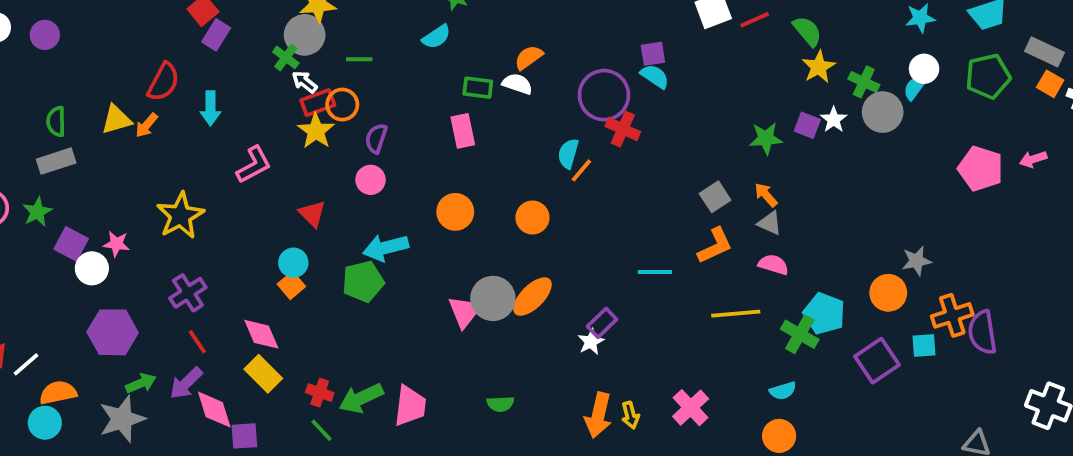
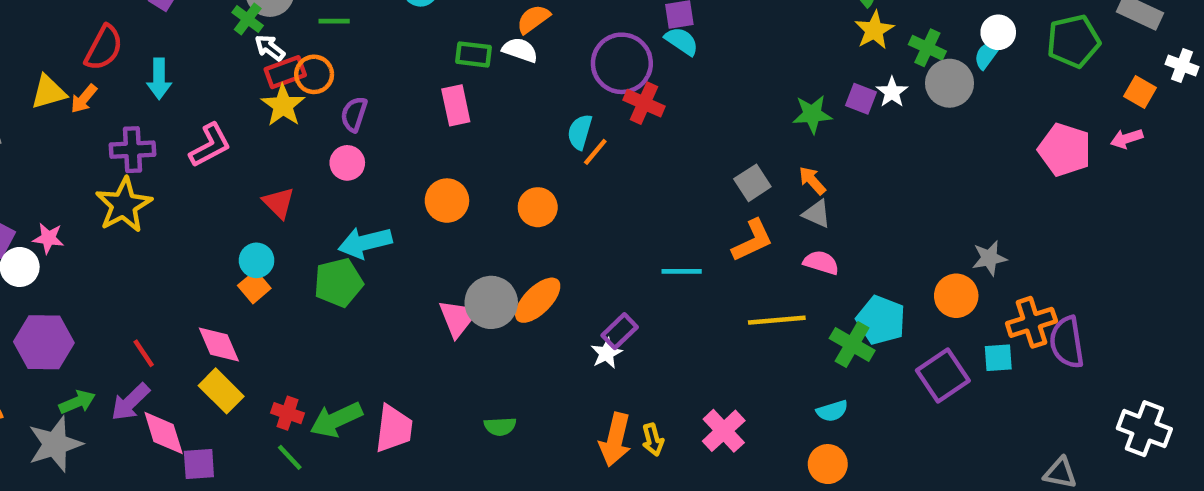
orange square: (1050, 84) -> (1140, 92), moved
purple cross: (188, 293) -> (133, 150), moved, turned 30

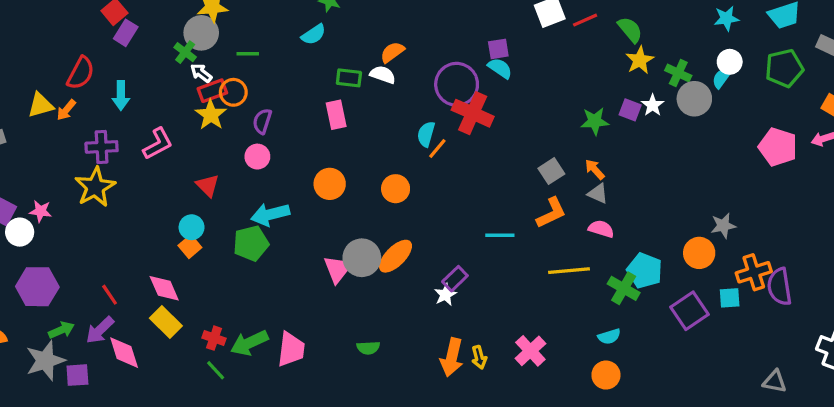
red cross: (644, 103) -> (473, 113), size x1.4
purple square: (199, 464) -> (77, 375), moved

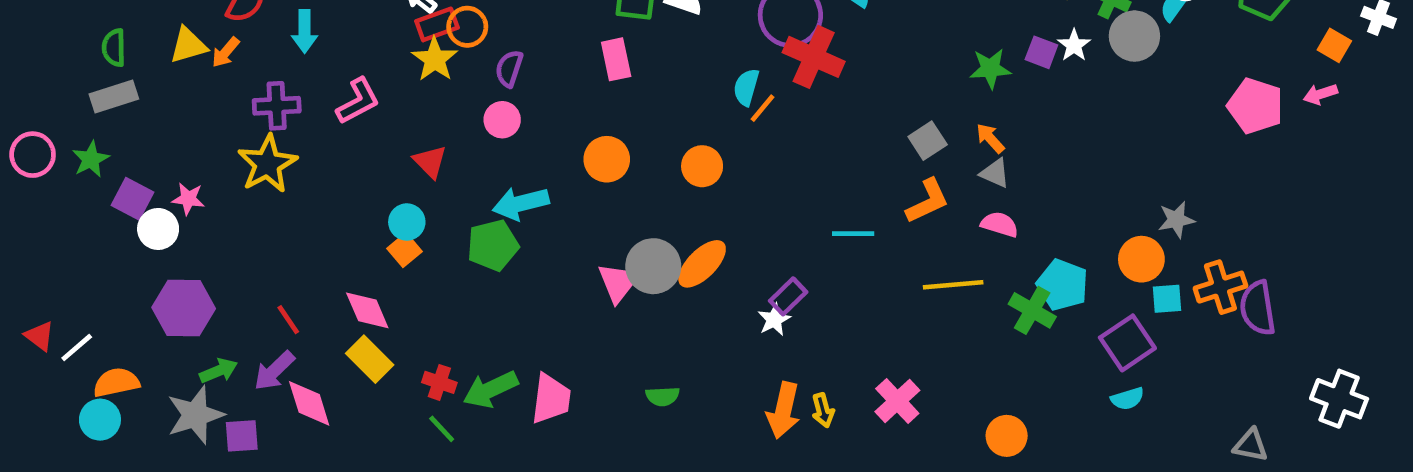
cyan square: (730, 298) -> (1167, 299), moved
cyan semicircle: (609, 336) -> (1127, 399), moved

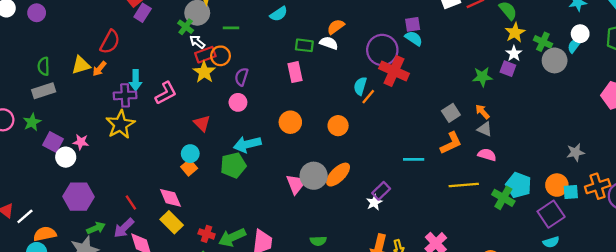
cyan arrow: (305, 31) -> (136, 80), moved
white star: (1074, 45) -> (514, 53), moved
orange circle: (1141, 259) -> (557, 185), moved

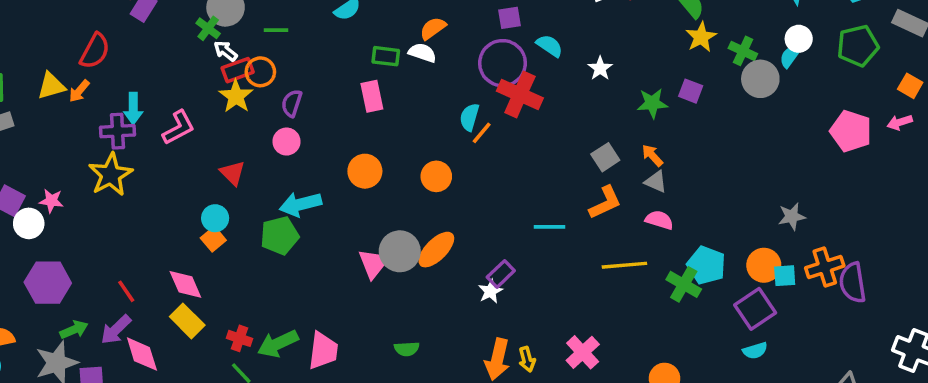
purple square: (413, 24) -> (509, 18), moved
white star: (514, 53) -> (600, 68), moved

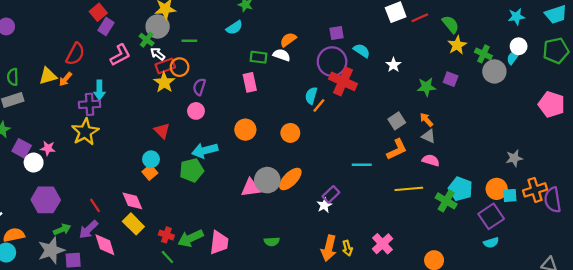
pink L-shape: (179, 128) -> (120, 55), moved
pink triangle: (374, 263) -> (251, 188), turned 45

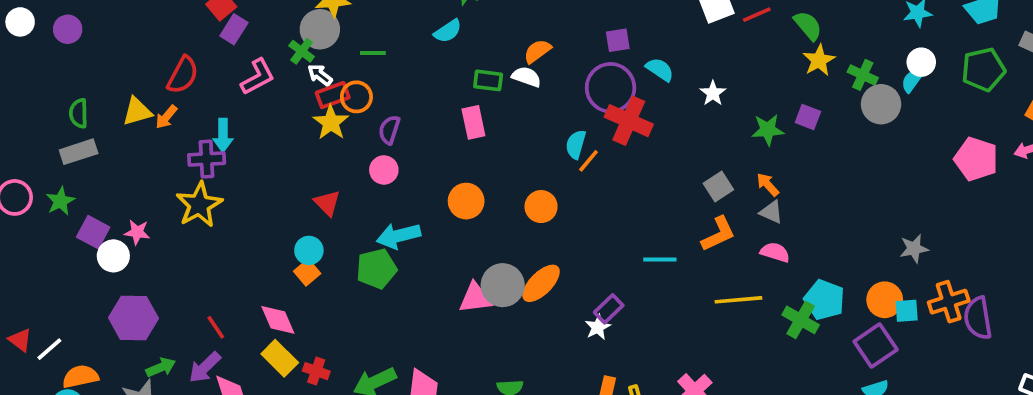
red cross: (166, 235) -> (316, 371), moved

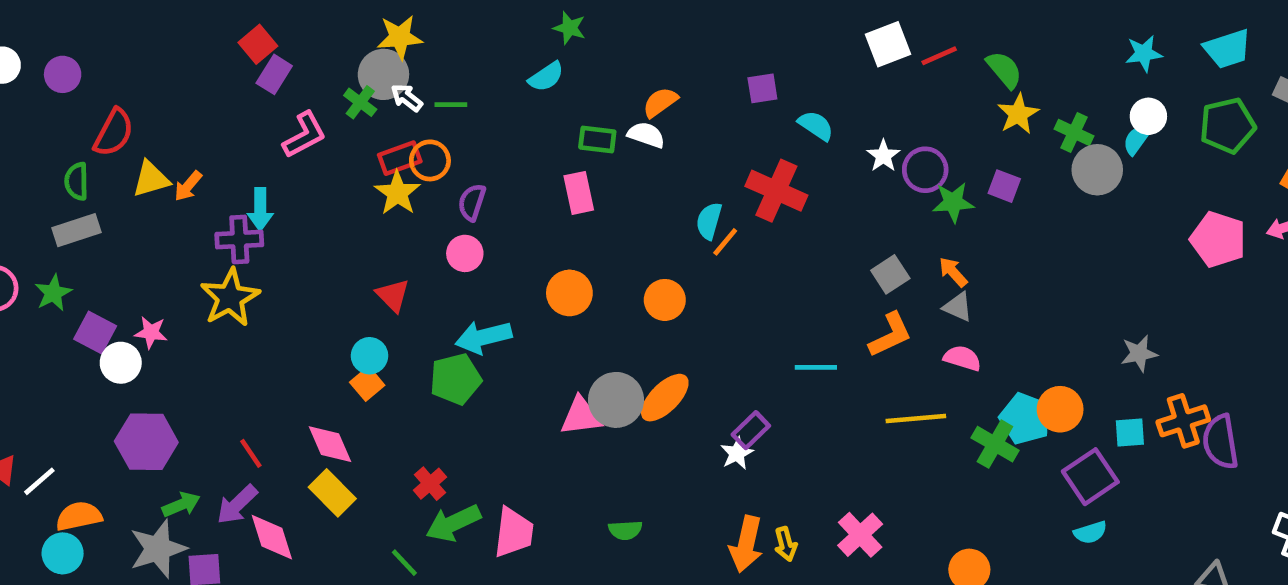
red semicircle: (183, 75) -> (114, 133), moved
white arrow: (320, 75) -> (407, 98), moved
purple circle: (611, 88) -> (925, 170), moved, size x0.7
orange circle: (885, 300) -> (1060, 409), moved
red cross: (316, 371) -> (430, 484), moved, turned 30

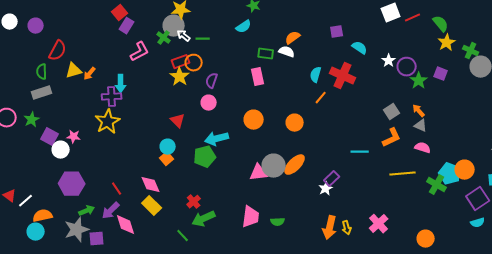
green star: (953, 202) -> (419, 81), turned -30
cyan semicircle: (709, 221) -> (316, 75), moved
pink trapezoid: (514, 532) -> (251, 217), moved

